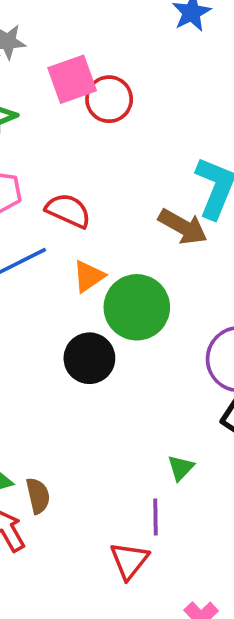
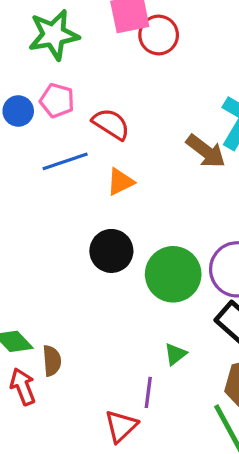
green circle: (137, 307) -> (173, 274), moved

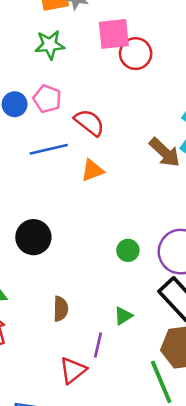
green star: (54, 35) -> (50, 45), size x0.7
black circle: (111, 251) -> (33, 237), moved
green circle: (173, 274) -> (128, 250), size x0.5
brown semicircle: (52, 361) -> (61, 309), moved

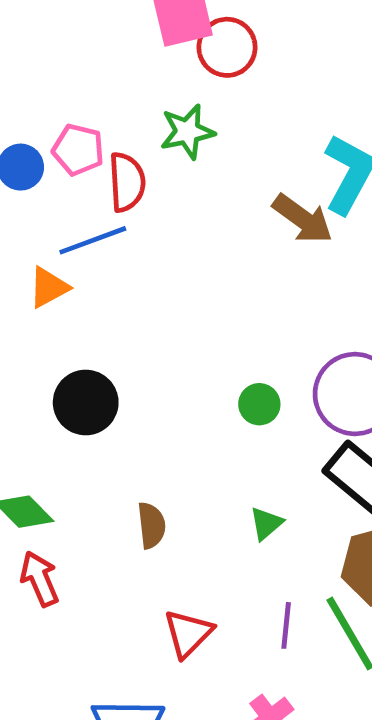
green star: (50, 45) -> (187, 132), moved
red semicircle: (89, 122) -> (127, 182), moved, turned 56
orange triangle: (92, 170) -> (49, 287), moved
purple line: (98, 345) -> (286, 625), moved

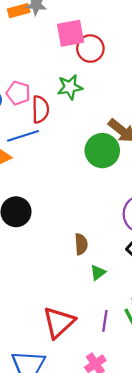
green circle: (259, 404) -> (102, 151), moved, size x1.8
brown semicircle: (151, 525) -> (81, 244), moved
red triangle: (188, 633) -> (59, 322), size x1.4

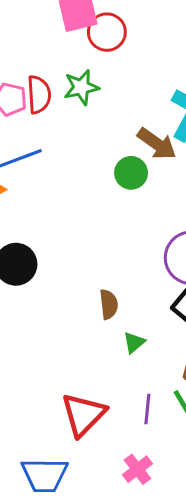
red semicircle: (40, 109) -> (39, 95), moved
green circle: (102, 151) -> (131, 173), size x0.7

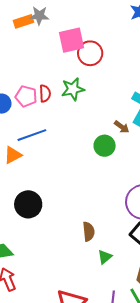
red semicircle: (39, 95) -> (45, 93), size x0.7
brown arrow: (157, 144) -> (122, 127), size x0.6

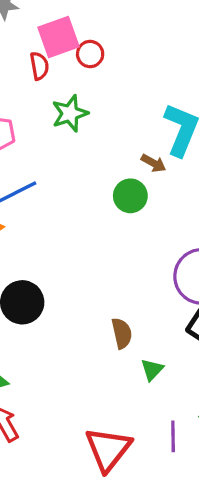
red circle: (90, 53) -> (90, 54), size x0.7
red semicircle: (45, 93) -> (39, 66), moved

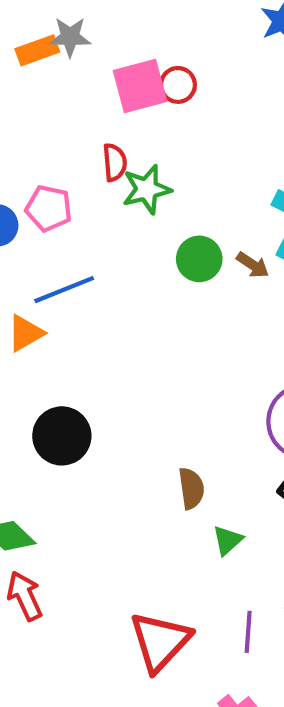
red circle: (90, 54) -> (178, 85), moved
red semicircle: (39, 66) -> (115, 162), moved
green circle: (130, 196) -> (199, 259), moved

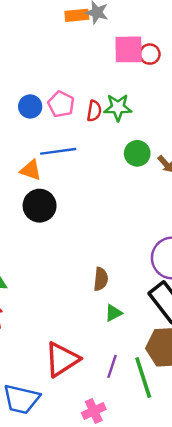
red semicircle: (115, 162) -> (94, 111), moved
orange triangle: (25, 333) -> (31, 170), turned 35
black circle: (62, 436) -> (40, 206), moved

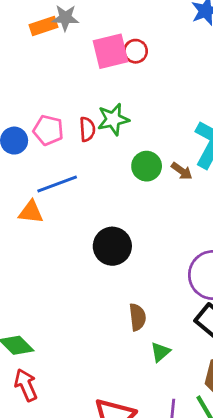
black circle: (40, 206) -> (112, 246), moved

